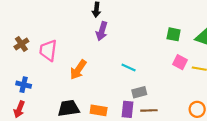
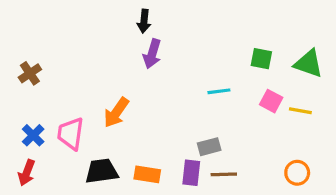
pink trapezoid: (48, 50) -> (71, 134), moved
cyan line: (129, 68) -> (219, 91), moved, turned -32
blue cross: (24, 85) -> (33, 135), turned 32

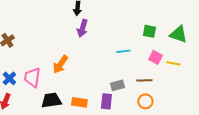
orange circle: (297, 173) -> (145, 101), moved
brown line: (224, 174) -> (144, 80), moved

